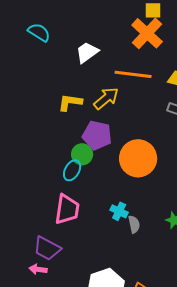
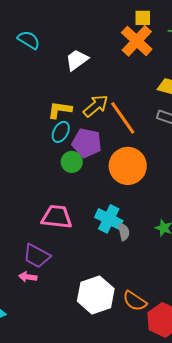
orange line: (133, 74) -> (123, 118), moved, turned 48
cyan ellipse: (72, 170) -> (61, 132), moved
pink trapezoid: (67, 209) -> (57, 217), turned -92
cyan cross: (119, 211) -> (109, 219), size x1.5

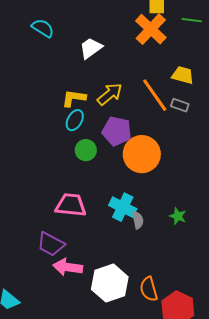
orange line: (123, 118) -> (155, 95), moved
purple pentagon: (87, 143) -> (117, 131), moved
pink arrow: (28, 277) -> (68, 267), moved, size x1.6
orange semicircle: (135, 301) -> (149, 289), turned 40

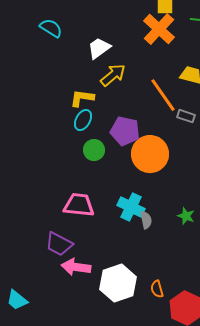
yellow arrow: (110, 94) -> (113, 75), moved
gray rectangle: (180, 105) -> (186, 116), moved
orange semicircle: (149, 289) -> (157, 289), size x0.7

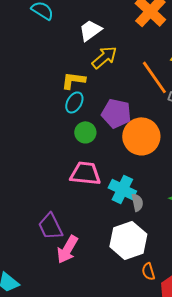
pink trapezoid: (79, 205) -> (85, 173), moved
purple trapezoid: (59, 244) -> (50, 226), turned 36
pink arrow: (76, 267) -> (67, 249), turned -68
white hexagon: (118, 283) -> (128, 240), moved

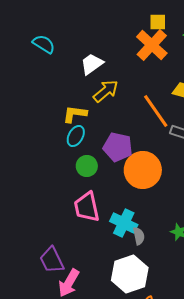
pink trapezoid: (85, 173) -> (87, 207), turned -108

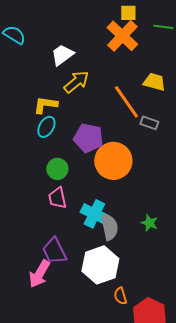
green circle: (87, 166) -> (57, 169), moved
pink trapezoid: (87, 207) -> (57, 198), size x0.7
gray semicircle: (139, 236) -> (109, 227), size x1.5
purple trapezoid: (52, 260) -> (54, 251), moved

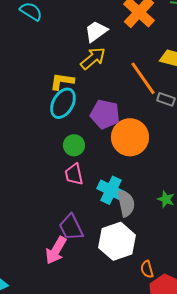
white trapezoid: (62, 55) -> (96, 31), moved
cyan ellipse: (46, 127) -> (63, 103), size x1.4
orange semicircle: (120, 296) -> (147, 269), moved

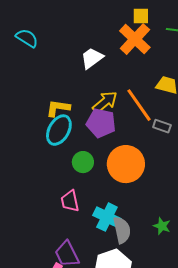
yellow arrow: (93, 58) -> (105, 102), moved
purple pentagon: (105, 114) -> (101, 123), moved
green circle: (74, 145) -> (83, 162), moved

